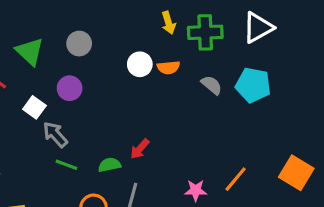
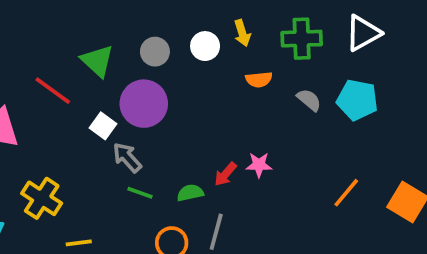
yellow arrow: (169, 23) -> (242, 33), moved
white circle: (140, 64) -> (205, 46), moved
purple circle: (70, 88) -> (144, 104), size x1.6
orange line: (236, 179) -> (346, 193), moved
pink star: (196, 190) -> (259, 165), moved

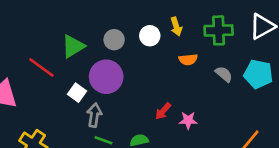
green triangle: (97, 61) -> (73, 46), turned 45
gray arrow: (127, 157) -> (94, 115), turned 50
red arrow: (225, 174) -> (163, 111), moved

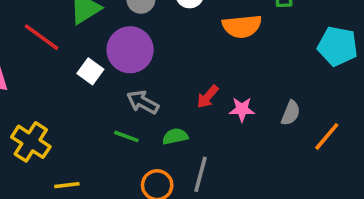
orange semicircle: (188, 60) -> (242, 26), size x1.5
gray semicircle: (224, 74) -> (291, 113), moved, turned 72
gray arrow: (94, 115) -> (143, 102), moved, turned -70

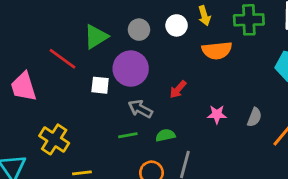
white square: (90, 71) -> (100, 85), turned -30
red arrow: (208, 97) -> (178, 89), moved
green line: (126, 136) -> (128, 135), turned -30

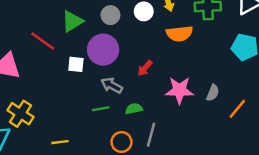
pink star: (217, 114) -> (179, 90), size x1.6
yellow cross: (54, 139) -> (20, 114), moved

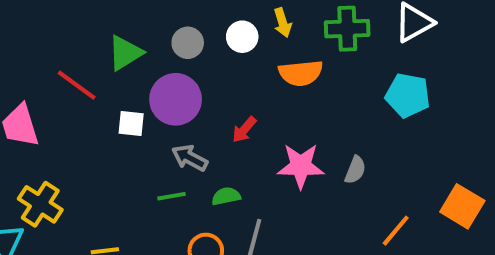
orange line: (237, 109) -> (396, 231), moved

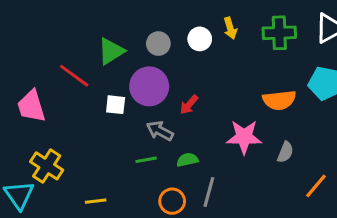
orange semicircle: (301, 73) -> (279, 100), moved
red arrow: (244, 130) -> (189, 105), moved
gray semicircle: (355, 170) -> (285, 152), moved

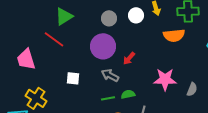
green triangle: (111, 51) -> (64, 16), moved
orange semicircle: (279, 100) -> (174, 35), moved
white square: (116, 105) -> (73, 78), moved
green line: (146, 160) -> (108, 98), moved

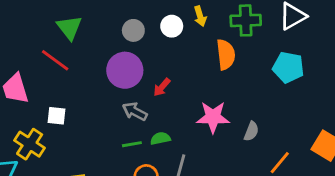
green triangle: (64, 16) -> (69, 28), turned -36
orange semicircle: (174, 35) -> (226, 55), turned -90
white square: (73, 78) -> (57, 116), moved

